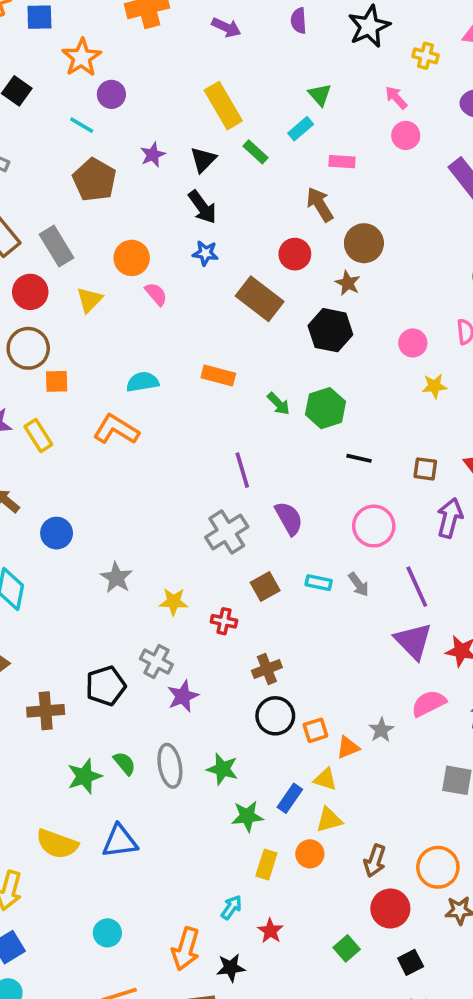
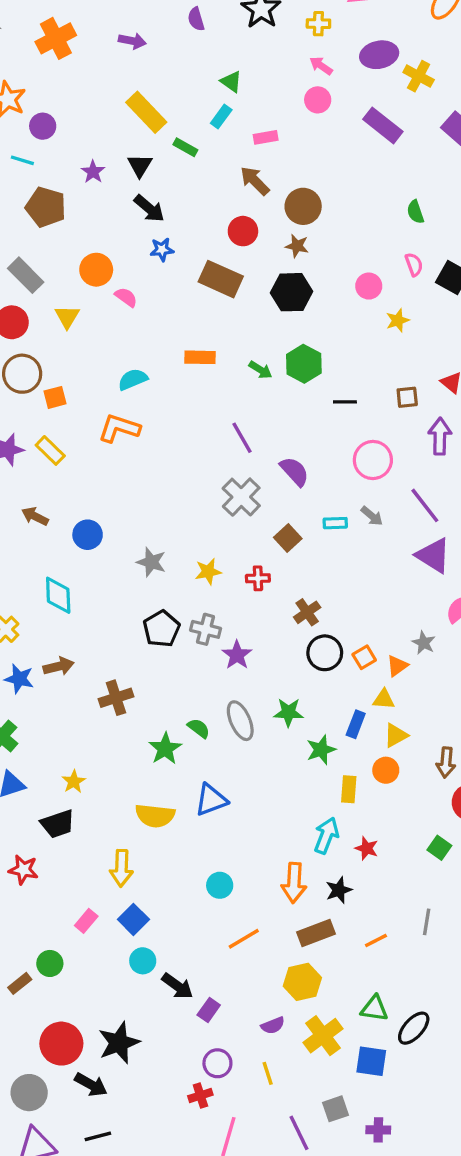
pink arrow: (396, 98) -> (321, 66), moved
black pentagon: (106, 686) -> (161, 629), moved
cyan arrow: (231, 907) -> (326, 835), size x1.5

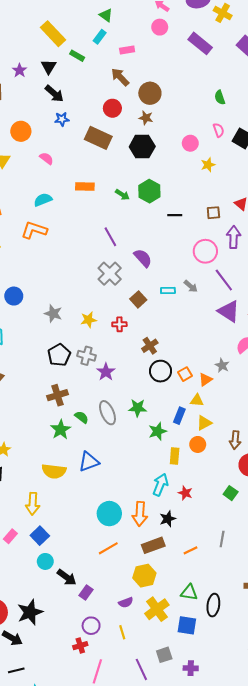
pink semicircle: (126, 297) -> (46, 158), moved
pink circle: (373, 460) -> (205, 251), moved
brown cross: (116, 698) -> (58, 395), moved
cyan circle: (220, 885) -> (109, 514), moved, size x1.5
black ellipse: (414, 1028) -> (213, 605), turned -35

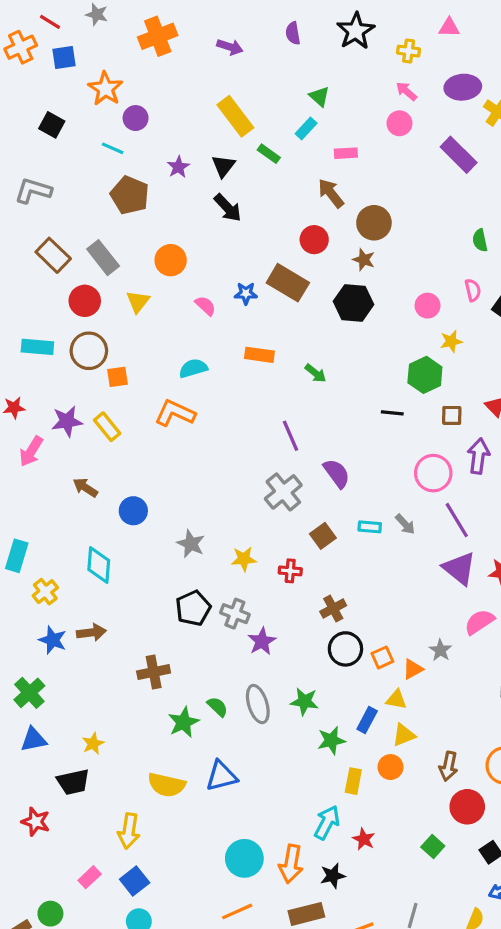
blue star: (62, 119) -> (246, 293), moved
green hexagon: (149, 191) -> (425, 375), moved
brown cross: (58, 395) -> (154, 672), moved

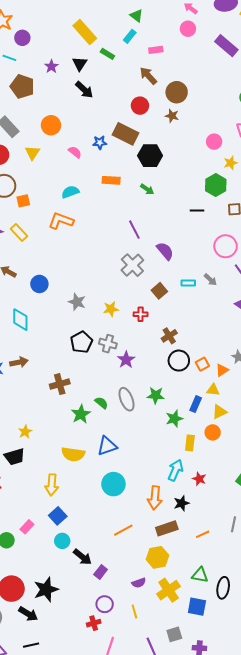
black hexagon: (354, 303) -> (150, 156), moved
cyan circle: (244, 858) -> (113, 484), moved
pink rectangle: (90, 877) -> (27, 527), moved

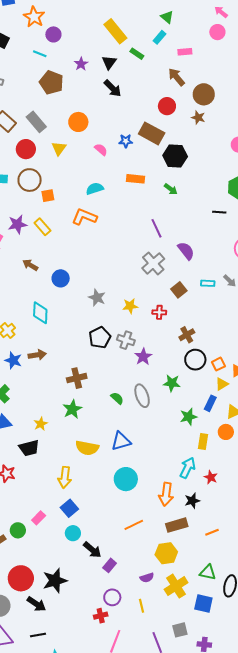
yellow triangle: (213, 390) -> (222, 384), moved, turned -40
green star: (156, 395) -> (172, 383), moved
green star: (81, 414) -> (72, 409), moved

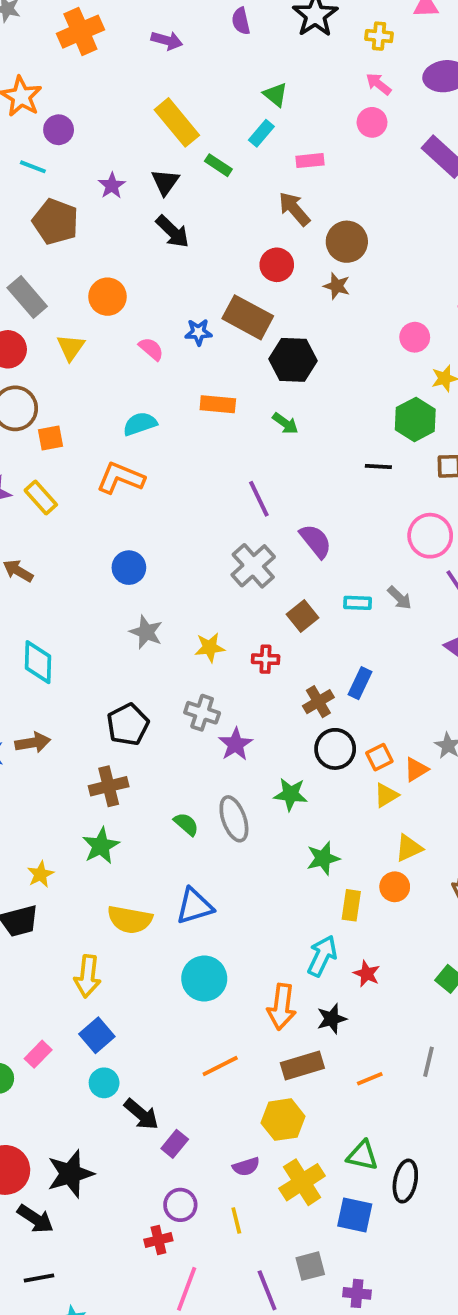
blue circle: (61, 278) -> (129, 568), moved
black pentagon: (100, 338) -> (128, 724), moved
blue rectangle: (210, 403) -> (360, 683), moved

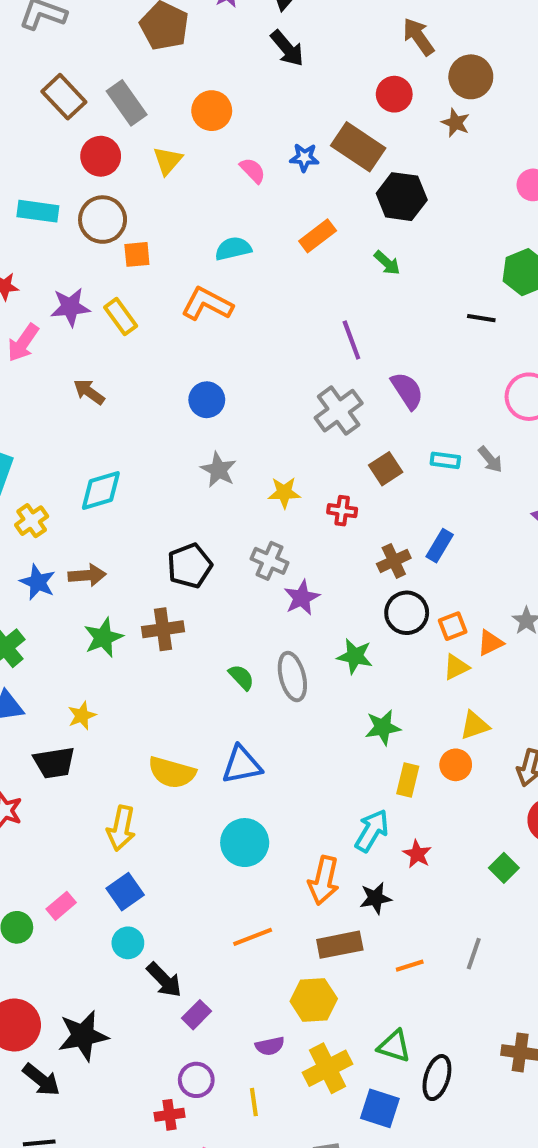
orange rectangle: (218, 404) -> (318, 236), turned -48
cyan diamond: (38, 662) -> (101, 491), turned 66
green star: (101, 846) -> (103, 637), moved

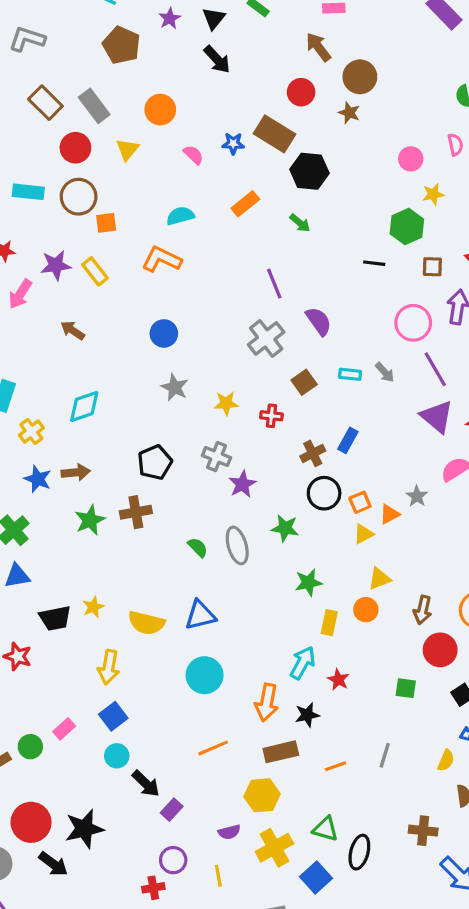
yellow star: (82, 716) -> (93, 607), moved
green square: (504, 868) -> (406, 688), turned -35
blue square: (380, 1108) -> (316, 877), turned 32

